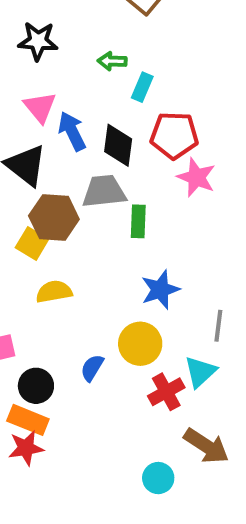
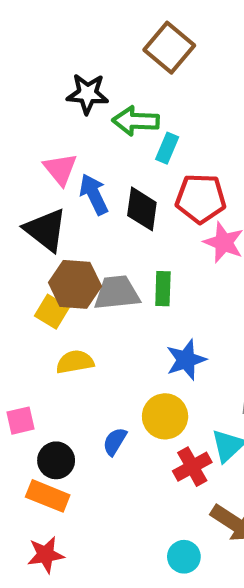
black star: (38, 41) -> (88, 94), moved
green arrow: (112, 61) -> (136, 121), size x1.5
gray trapezoid: (104, 191) -> (117, 293), moved
red star: (26, 448) -> (46, 555), moved

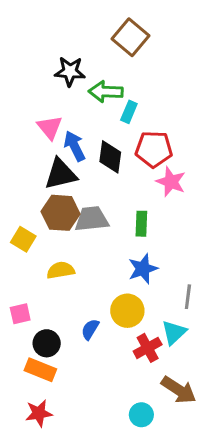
black triangle: (46, 230) -> (61, 174), moved, turned -51
green rectangle: (163, 289) -> (141, 224), moved
yellow square: (52, 312) -> (23, 239), moved

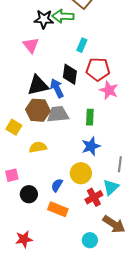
green arrow: (106, 92) -> (63, 16), moved
pink triangle: (50, 127) -> (31, 45), moved
blue arrow: (75, 146) -> (57, 88), moved
orange rectangle: (40, 370) -> (58, 209), moved

